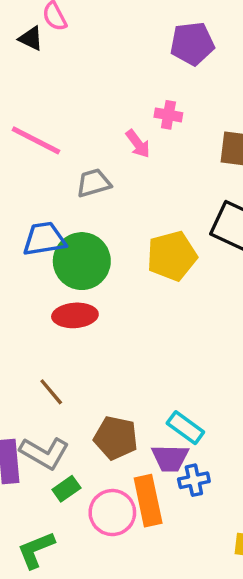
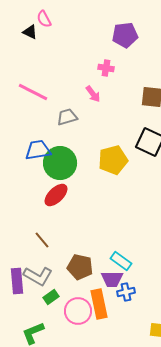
pink cross: (168, 115) -> (106, 68), moved
red ellipse: (75, 315) -> (56, 195), turned -40

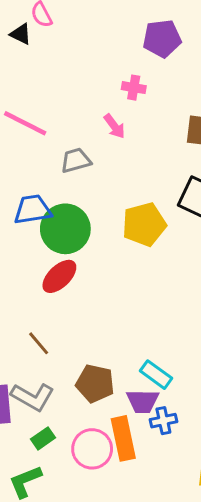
green rectangle: (51, 297) -> (43, 438), moved

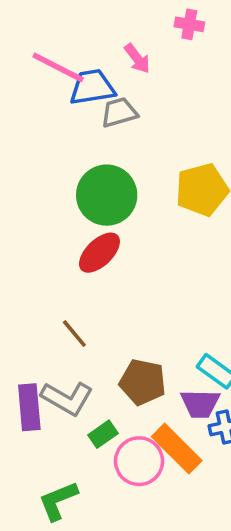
pink arrow: (114, 126) -> (137, 58), moved
blue trapezoid: (33, 209) -> (92, 87), moved
green rectangle: (43, 438) -> (103, 434), moved
orange rectangle: (123, 438) -> (177, 449), turned -33

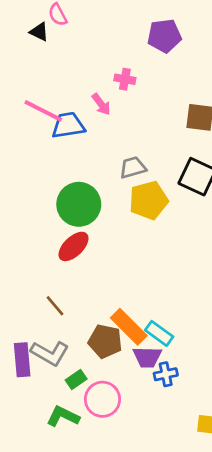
pink cross: (189, 24) -> (125, 79), moved
gray trapezoid: (119, 112) -> (133, 167), moved
orange rectangle: (177, 449) -> (129, 327), moved
green L-shape: (58, 501) -> (63, 416), moved, turned 48

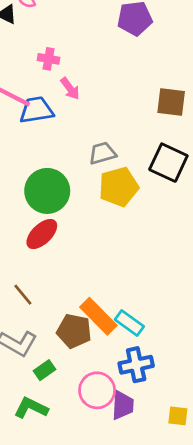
pink cross: (125, 79) -> (49, 59), moved
purple trapezoid: (147, 357) -> (123, 405), moved, turned -88
blue cross: (166, 374) -> (136, 365), size x1.4
pink circle: (102, 399) -> (97, 390), moved

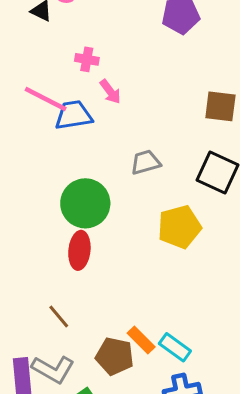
yellow pentagon: (119, 187) -> (179, 227), moved
red ellipse: (42, 234) -> (79, 250), turned -40
orange rectangle: (98, 316) -> (141, 340), size x0.7

